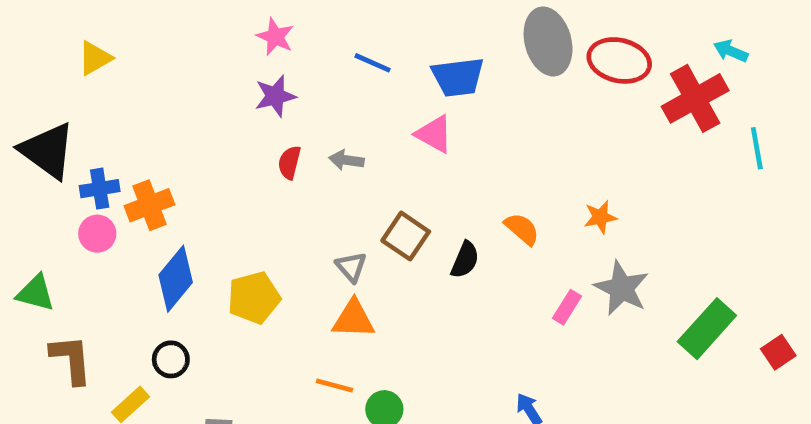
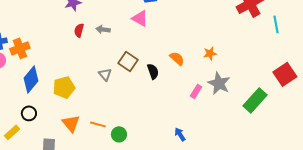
black semicircle: (465, 260) -> (153, 71), turned -42
orange triangle: (353, 319) -> (71, 123), moved, turned 48
red square: (778, 352) -> (285, 74), moved, size x1.6

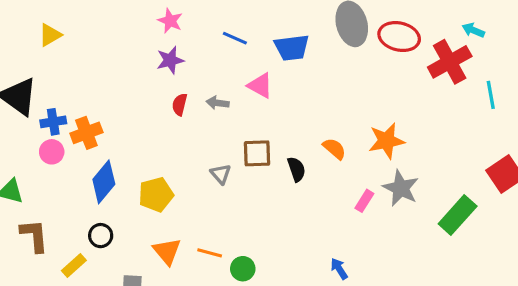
pink triangle: (140, 18) -> (260, 85), moved
orange star: (210, 53) -> (386, 141), size x1.6
brown square: (128, 61) -> (257, 153), turned -36

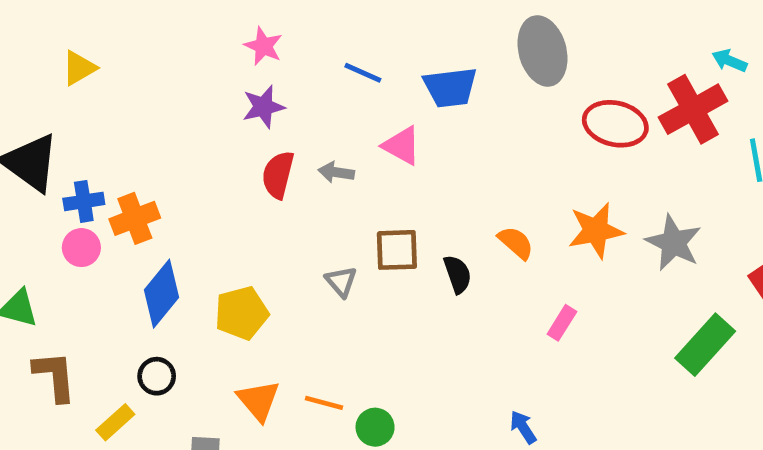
red ellipse: (399, 37) -> (615, 124), moved
red semicircle: (180, 104) -> (278, 175), size x1.4
gray star: (401, 188) -> (674, 243), moved

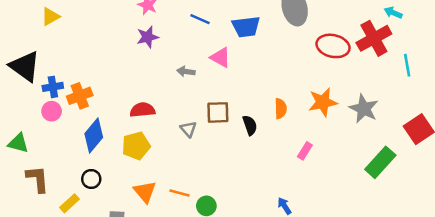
red semicircle: (278, 175) -> (142, 110), moved, turned 70
orange semicircle: (516, 243) -> (281, 109), turned 48

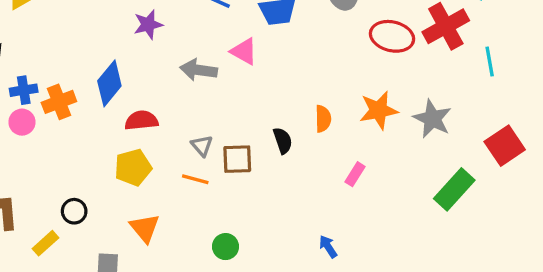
gray arrow: (186, 72) -> (199, 70), size x1.5
brown square: (218, 112) -> (237, 159), moved
blue diamond: (94, 135) -> (109, 83), moved
orange line: (180, 193) -> (195, 179), moved

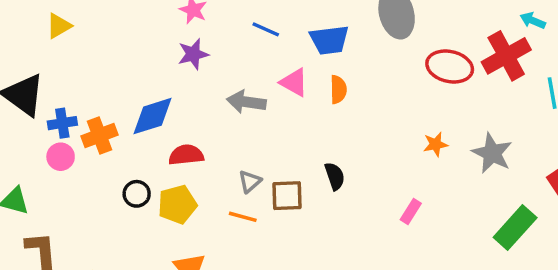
blue diamond: (109, 83) -> (153, 116), turned 33
orange star: (379, 110) -> (435, 144), size x0.6
orange semicircle: (323, 119) -> (338, 89), moved
gray triangle: (202, 146) -> (250, 181), turned 30
black circle: (74, 211) -> (137, 194), moved

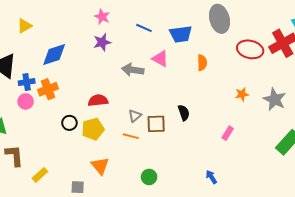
orange semicircle: (338, 89) -> (202, 63), moved
blue diamond: (153, 116) -> (54, 55), moved

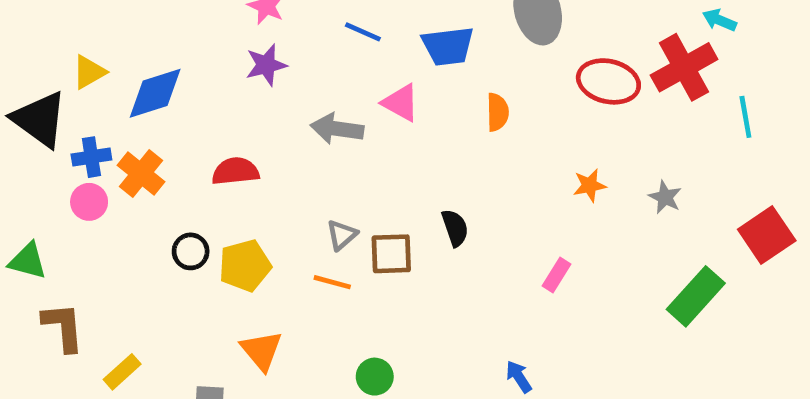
yellow triangle: (25, 26) -> (89, 72), moved
orange cross: (48, 89) -> (141, 174), turned -30
gray star: (275, 99) -> (665, 197), size x0.6
red semicircle: (98, 100) -> (235, 171), moved

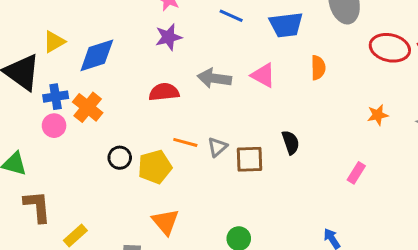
pink triangle: (401, 103) -> (263, 75), moved
red semicircle: (235, 171) -> (164, 92), moved
orange line: (332, 282) -> (185, 142), moved

